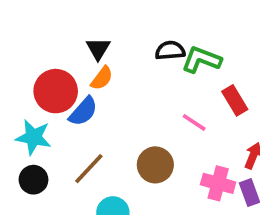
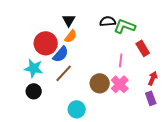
pink line: (194, 122) -> (121, 60), turned 64
brown line: (89, 169) -> (64, 73), moved
pink cross: (218, 183) -> (120, 84), moved, turned 30

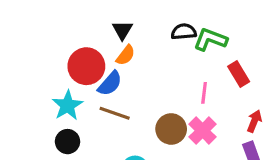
cyan star: (34, 68) -> (68, 105), turned 30
brown line: (64, 73) -> (115, 113), turned 66

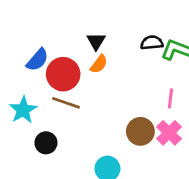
blue semicircle: (110, 83) -> (37, 60), moved
cyan star: (68, 105) -> (23, 110), moved
brown line: (115, 113) -> (66, 103), moved

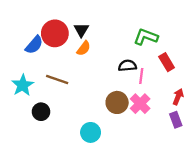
black semicircle: (152, 43) -> (127, 66), moved
red circle: (63, 74) -> (55, 33), moved

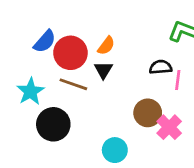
black triangle: (81, 30) -> (103, 70), moved
red circle: (55, 33) -> (70, 53), moved
pink cross: (140, 104) -> (169, 127), moved
black circle: (41, 112) -> (53, 124), size x1.5

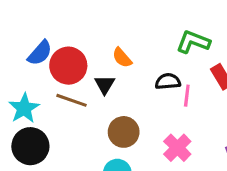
orange semicircle: (106, 46) -> (122, 58), moved, turned 102
brown circle: (148, 113) -> (124, 132), moved
black circle: (53, 124) -> (30, 146), moved

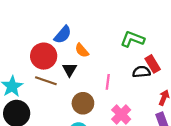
blue semicircle: (40, 53) -> (63, 35), moved
black semicircle: (168, 81) -> (141, 72), moved
pink line: (187, 96) -> (108, 82), moved

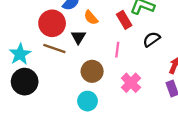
red rectangle: (153, 64) -> (124, 20), moved
black semicircle: (141, 72) -> (152, 39), turned -30

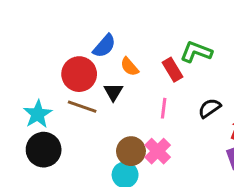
black semicircle: (152, 39) -> (210, 108), moved
brown circle: (92, 71) -> (131, 151), moved
pink cross: (131, 83) -> (158, 151), moved

